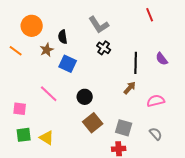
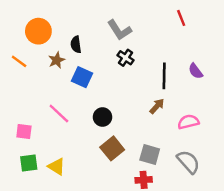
gray semicircle: (156, 134) -> (188, 162), size x1.5

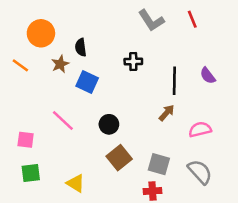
gray L-shape: (119, 30) -> (151, 20), moved
black cross: (125, 58) -> (133, 61), turned -35
yellow triangle: (57, 167) -> (76, 183), moved

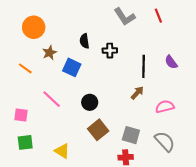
black semicircle: (81, 47) -> (84, 41), moved
orange line: (20, 65) -> (25, 68), moved

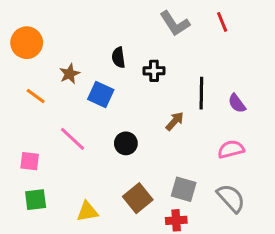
orange circle: (34, 27) -> (27, 43), moved
purple semicircle: (171, 62) -> (237, 103), moved
brown arrow: (137, 93) -> (175, 121), moved
brown square: (98, 130) -> (138, 198), moved
yellow triangle: (62, 151) -> (87, 211), turned -42

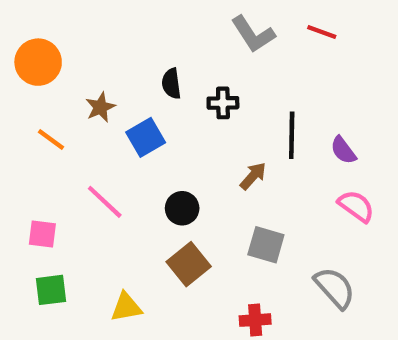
red line: (222, 22) -> (322, 32), turned -48
blue square: (101, 94) -> (146, 137), turned 35
pink semicircle: (231, 149) -> (356, 206), moved, turned 50
gray square: (184, 189) -> (266, 245), moved
brown square: (138, 198) -> (189, 264), moved

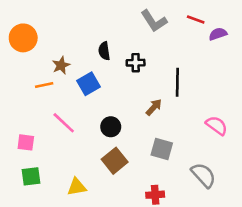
orange line: (51, 139) -> (44, 85), moved, turned -48
purple semicircle: (343, 150) -> (218, 34), moved, turned 108

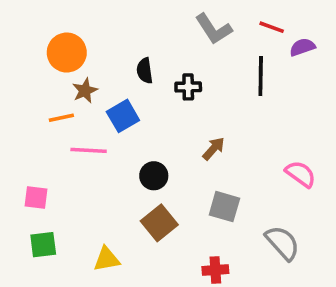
orange circle: (23, 38) -> (67, 53), moved
black line: (177, 82) -> (261, 76), moved
pink line: (64, 123) -> (89, 150), moved, turned -40

